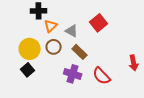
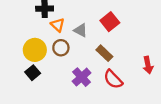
orange triangle: (51, 26) -> (58, 25), turned -32
brown rectangle: (80, 52) -> (104, 53), moved
purple cross: (73, 74) -> (82, 77), turned 30

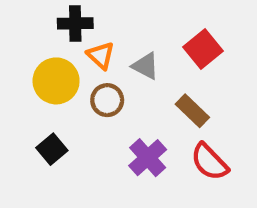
yellow circle: (35, 50) -> (56, 81), moved

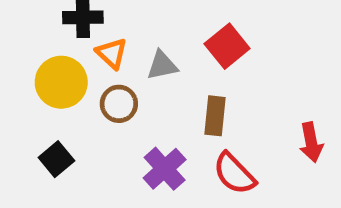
gray triangle: (145, 66) -> (162, 65), turned -40
brown rectangle: (192, 111) -> (215, 116), turned 52

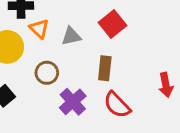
brown circle: (119, 104) -> (47, 73), moved

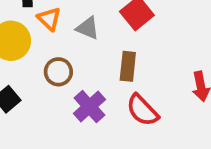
gray triangle: (71, 36) -> (88, 28), turned 35

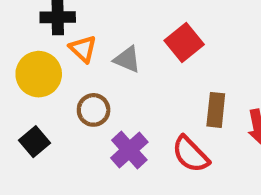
brown rectangle: (128, 66) -> (216, 110), moved

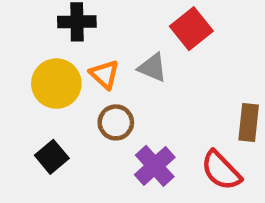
red square: (184, 42) -> (191, 29), moved
orange triangle: (83, 49) -> (104, 74), moved

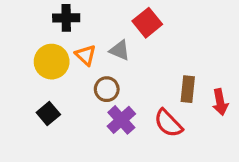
brown circle: (116, 122) -> (107, 89), moved

